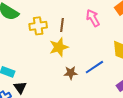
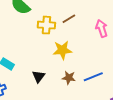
brown line: (62, 25) -> (69, 19), moved, turned 40
black triangle: (20, 87) -> (39, 76), moved

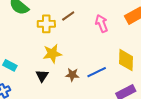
yellow star: (62, 50) -> (52, 54), moved

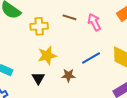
brown line: (68, 16) -> (69, 17), moved, turned 56
blue line: (97, 72) -> (91, 58), moved

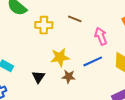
pink arrow: (94, 22) -> (101, 36), moved
yellow star: (47, 56) -> (60, 57), moved

